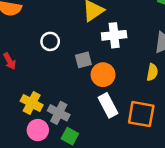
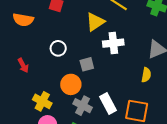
orange circle: (103, 75) -> (71, 84), moved
gray cross: (59, 113) -> (83, 106), moved

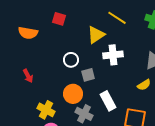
white circle: (58, 48) -> (71, 60), moved
yellow semicircle: (146, 75) -> (144, 85), turned 48
white rectangle: (108, 104) -> (108, 101), moved

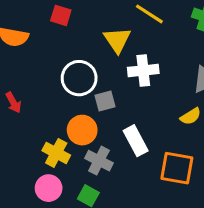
yellow triangle: (96, 35) -> (117, 40), turned -30
white circle: (71, 60) -> (79, 78), size x1.5
yellow cross: (46, 110) -> (56, 153), moved

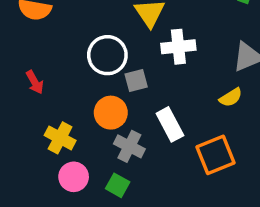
yellow cross: (56, 153) -> (60, 138), moved
orange square: (177, 168) -> (216, 155), turned -32

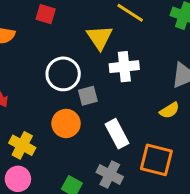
gray cross: (129, 146) -> (110, 174), moved
orange square: (216, 155) -> (156, 160), turned 36
pink circle: (74, 177) -> (18, 179), moved

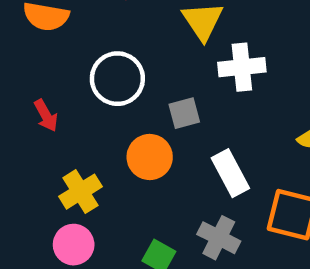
white circle: (63, 74) -> (117, 79), moved
yellow cross: (22, 145) -> (81, 192), turned 30

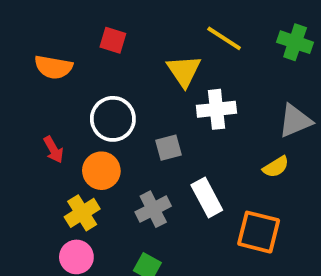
orange circle: (150, 157) -> (101, 171), moved
gray cross: (219, 238) -> (153, 209), moved, turned 36

